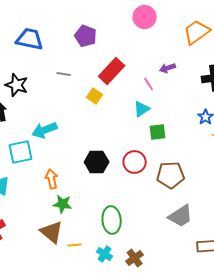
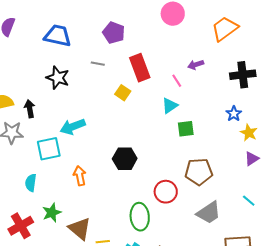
red rectangle: (112, 71) -> (140, 68), turned -64
gray line: (64, 74) -> (98, 64), moved
black star: (17, 85) -> (58, 78), moved
red circle: (135, 162) -> (166, 192), moved
green star: (63, 204) -> (52, 213), moved, turned -30

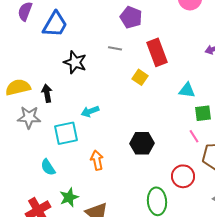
blue trapezoid: (58, 36) -> (55, 24), moved, turned 108
pink line: (177, 81) -> (194, 136), moved
cyan triangle: (170, 106) -> (187, 90), turned 42
cyan arrow: (73, 127) -> (90, 111), size x0.7
cyan semicircle: (31, 183) -> (48, 167), turned -42

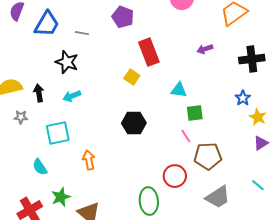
gray line: (115, 48) -> (82, 33), moved
cyan arrow: (90, 111) -> (72, 96), moved
gray star: (29, 117) -> (21, 117), size x0.6
black hexagon: (142, 143) -> (134, 123), moved

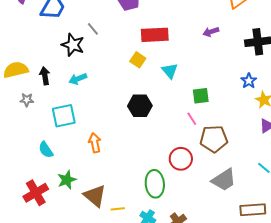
gray line: (82, 33) -> (93, 29), moved, turned 40
red rectangle: (149, 52) -> (155, 35), turned -72
cyan triangle: (179, 90) -> (170, 71), moved, turned 42

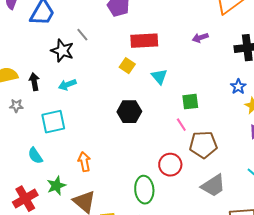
orange arrow: (95, 143) -> (84, 162), moved

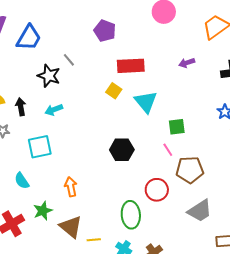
cyan triangle: (159, 77) -> (146, 102), size x1.4
black hexagon: (129, 112) -> (122, 150), moved

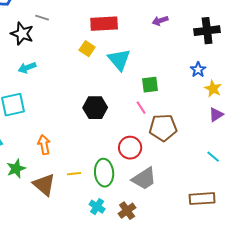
gray line: (69, 60) -> (42, 18), turned -32
gray trapezoid: (200, 211) -> (144, 179), moved
yellow line: (94, 240) -> (74, 174), moved

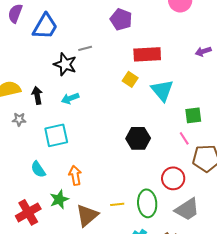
gray line: (42, 18) -> (85, 48), turned -32
orange arrow: (44, 145) -> (75, 175), moved
brown triangle: (44, 185) -> (87, 215), turned 40

